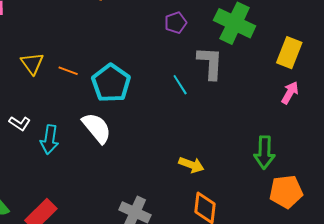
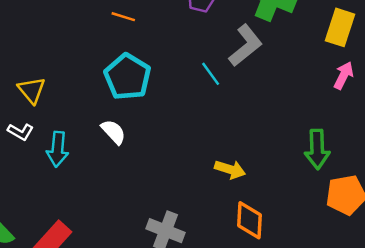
yellow triangle: (32, 63) -> (32, 90), moved
gray L-shape: (210, 63) -> (245, 45), turned 51
orange line: (68, 71) -> (123, 17), moved
white semicircle: (97, 128) -> (113, 132), size x0.7

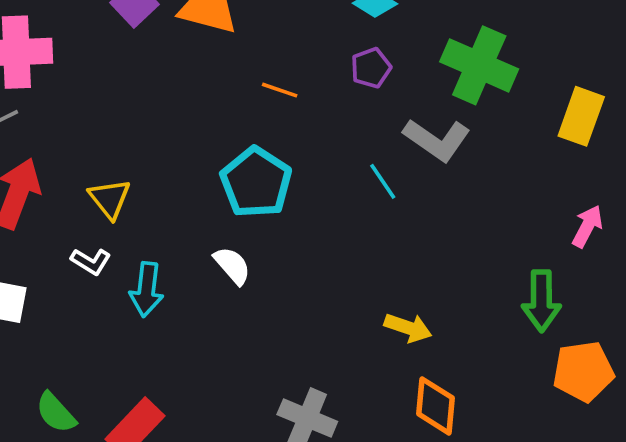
orange line: (123, 17) -> (280, 90), moved
gray L-shape: (245, 45) -> (437, 140), turned 72
pink arrow: (344, 76) -> (587, 226), moved

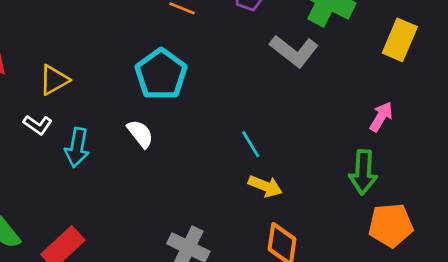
cyan line: (383, 181) -> (251, 144), moved
yellow triangle: (110, 199) -> (54, 80), turned 36
pink arrow: (587, 226) -> (381, 117), moved

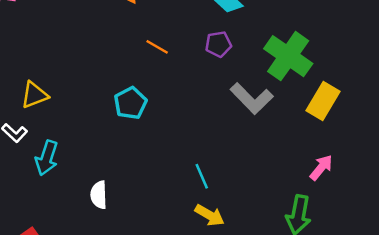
yellow rectangle: (400, 40) -> (323, 101), moved
cyan pentagon: (161, 74) -> (130, 103), size x0.7
white semicircle: (140, 134) -> (99, 195), moved, turned -152

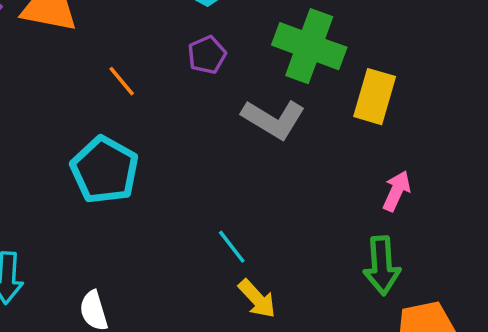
orange line: (157, 47) -> (122, 81), turned 35
cyan pentagon: (130, 103) -> (105, 170), size x1.4
yellow arrow: (210, 215) -> (257, 299), turned 32

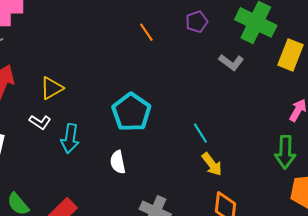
gray L-shape: (273, 119) -> (231, 62), size x0.7
cyan pentagon: (105, 170) -> (131, 112), moved

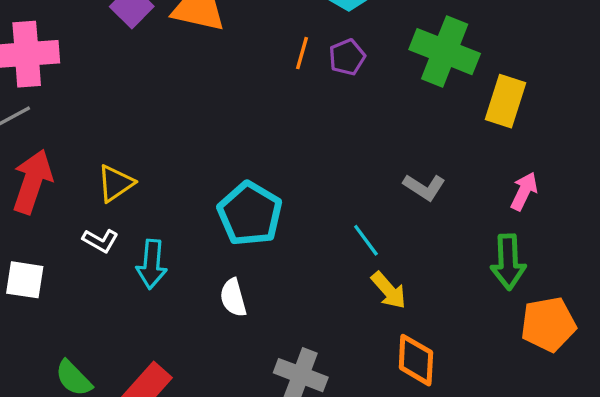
orange line: (146, 32) -> (302, 53), moved, turned 54
gray L-shape: (231, 62) -> (424, 187), moved

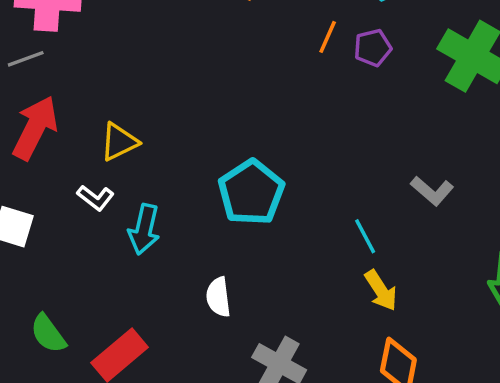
white semicircle: (233, 298) -> (218, 297), moved

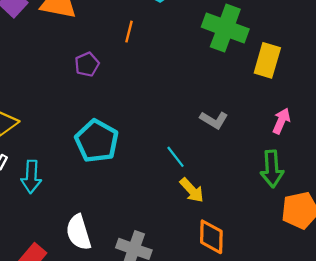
purple pentagon: (373, 48) -> (87, 64), moved
white semicircle: (218, 297) -> (79, 232), moved, size x1.4

